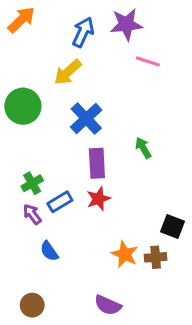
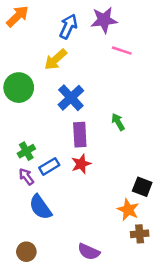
blue semicircle: (49, 251) -> (40, 207), size x1.5
orange star: (125, 254) -> (128, 210), moved
brown cross: (156, 257) -> (140, 234), moved

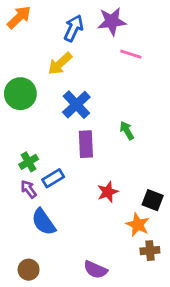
red star: (81, 164) -> (108, 192), moved

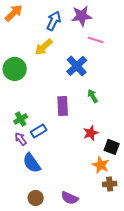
blue cross: (76, 105) -> (77, 66), moved
red star: (108, 192) -> (91, 133), moved
brown circle: (29, 270) -> (36, 198), moved

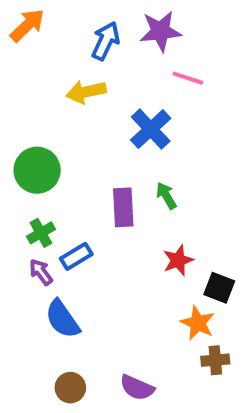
yellow arrow: (44, 47) -> (86, 92), turned 30
green circle: (15, 69) -> (37, 170), moved
green arrow: (93, 96) -> (166, 196), moved

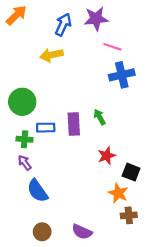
blue cross: (151, 129) -> (122, 75), moved, turned 30
green cross: (41, 233) -> (25, 139), turned 35
blue rectangle: (76, 256) -> (46, 128), moved, turned 30

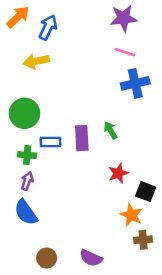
purple star: (96, 19) -> (124, 18), moved
blue arrow: (63, 25) -> (48, 27), moved
yellow arrow: (51, 55) -> (36, 61), moved
purple arrow: (25, 163) -> (27, 181), turned 56
blue semicircle: (37, 191) -> (26, 212), moved

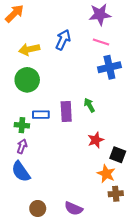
blue arrow: (48, 27) -> (63, 40), moved
green circle: (24, 113) -> (27, 80), moved

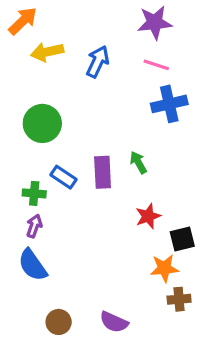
yellow arrow: (29, 49) -> (47, 52), moved
blue rectangle: (41, 115) -> (63, 177), turned 35
black square: (118, 155) -> (182, 239), turned -35
orange star: (106, 174) -> (164, 268), turned -30

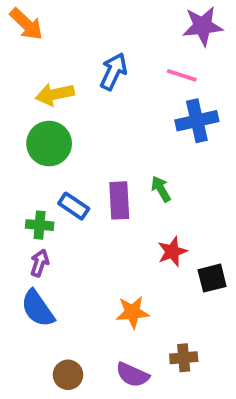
orange arrow: (23, 21) -> (26, 24), turned 88
purple star: (155, 23) -> (203, 26), moved
yellow arrow: (47, 52) -> (55, 94), moved
orange star: (164, 268) -> (132, 312), moved
brown cross: (179, 299) -> (184, 358), moved

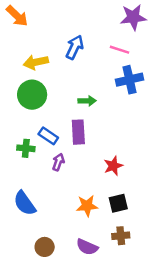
green arrow: (161, 189) -> (87, 101), moved, turned 119
purple arrow: (40, 263) -> (58, 162), moved
black square: (212, 278) -> (118, 203), moved

